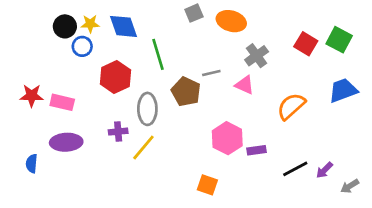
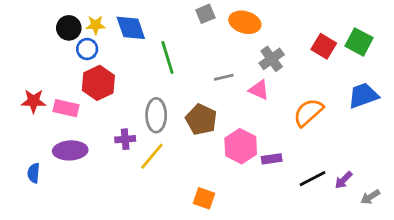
red hexagon: (115, 77) -> (98, 83), moved
brown pentagon: (186, 92) -> (201, 119), moved
orange square: (207, 185) -> (204, 198), moved

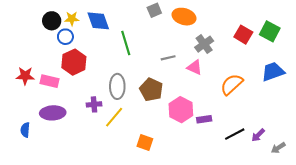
orange square: (204, 198) -> (145, 143), moved

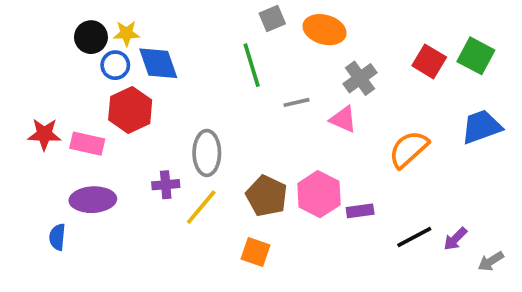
blue diamond: (98, 21) -> (158, 63), moved
green line: (126, 43) -> (252, 65), moved
brown pentagon: (151, 90) -> (267, 196), moved
blue semicircle: (25, 130) -> (57, 237), moved

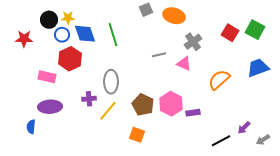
green line: (252, 65) -> (113, 35), moved
red star: (44, 134) -> (24, 39), moved
black line: (414, 237) -> (221, 141), moved

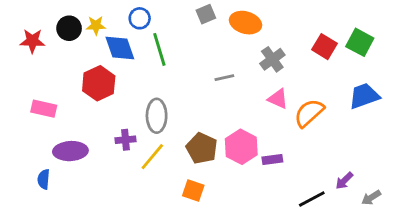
blue circle: (62, 35) -> (140, 18), moved
red star: (24, 39) -> (32, 41), moved
pink triangle: (184, 64) -> (278, 99), moved
pink rectangle: (47, 77) -> (44, 109), moved

